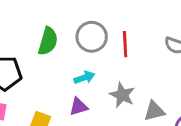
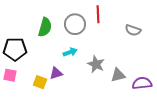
red line: (125, 44) -> (98, 14), moved
purple triangle: (79, 107) -> (56, 73), moved

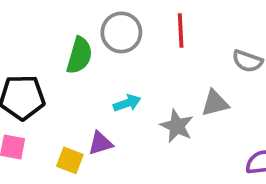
gray circle: (75, 24) -> (121, 32), moved
gray triangle: (118, 75) -> (215, 103), moved

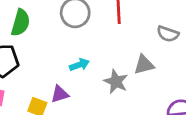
green semicircle: (79, 55) -> (20, 23), moved

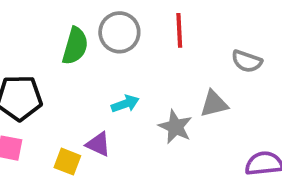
green semicircle: (20, 23) -> (75, 46), moved
purple triangle: (60, 94) -> (98, 144), turned 42

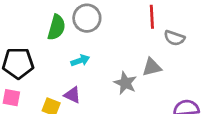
red line: (179, 30) -> (152, 17), moved
cyan arrow: (125, 104) -> (80, 60), moved

